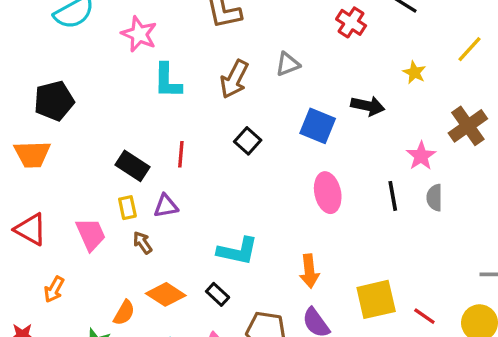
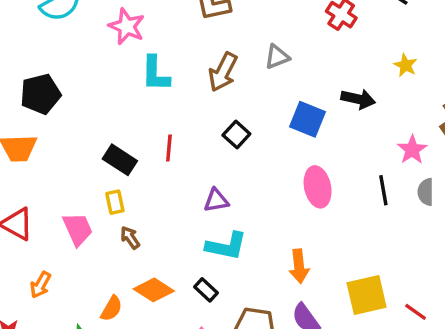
purple triangle: (166, 206) -> (216, 200), moved

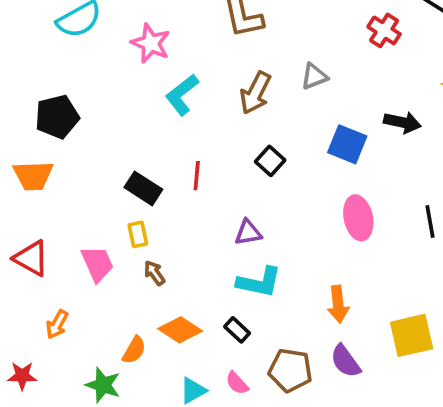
cyan L-shape: (155, 74) -> (182, 95), turned 51

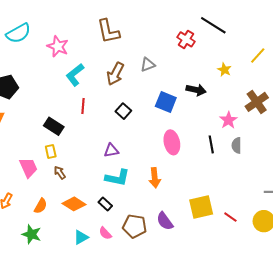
red line: (197, 176) -> (83, 106), moved
orange arrow: (338, 304) -> (155, 178), moved
orange semicircle: (134, 350) -> (41, 206), moved

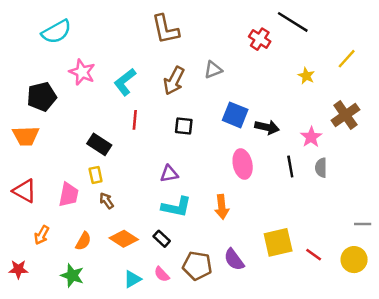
pink star: (58, 46) -> (82, 72), moved
black arrow: (196, 90) -> (267, 127), moved
black square: (123, 111) -> (184, 126), turned -35
pink trapezoid: (28, 168) -> (69, 195), turned 35

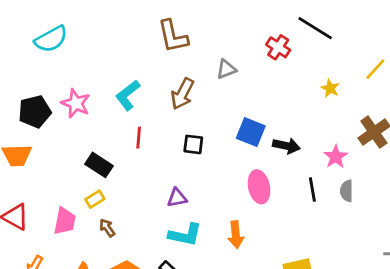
gray triangle: (213, 70) -> (226, 69), moved
pink star: (82, 72) -> (76, 103), moved
yellow rectangle: (96, 175) -> (95, 199), turned 70

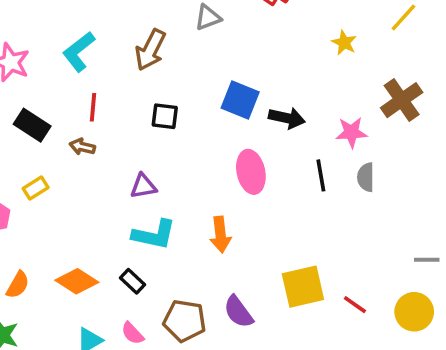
pink star: (336, 157) -> (351, 132), turned 30
black rectangle: (99, 165) -> (32, 125), moved
brown arrow: (107, 228) -> (82, 147), moved, turned -42

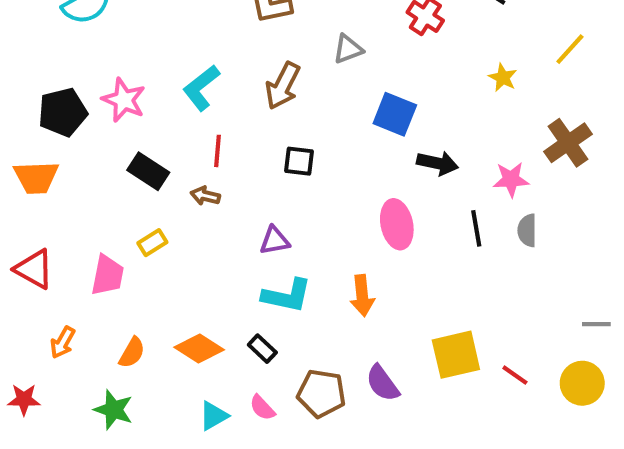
blue square: (240, 100) -> (395, 114), moved

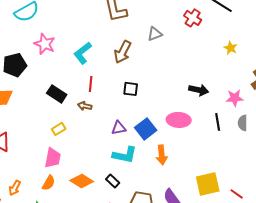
pink star: (124, 100) -> (45, 44), moved
blue square: (395, 114) -> (146, 129), moved, turned 30
pink ellipse: (397, 224) -> (179, 120), turned -75
pink trapezoid: (107, 275) -> (53, 158), moved
orange arrow: (63, 342) -> (15, 188), moved

